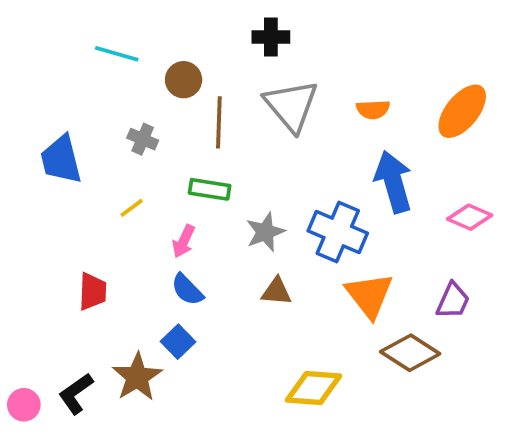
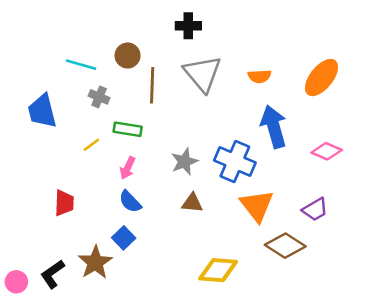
cyan line: (117, 54) -> (81, 65), moved
green rectangle: (210, 189) -> (128, 129), moved
purple trapezoid: (453, 301) -> (315, 209), turned 36

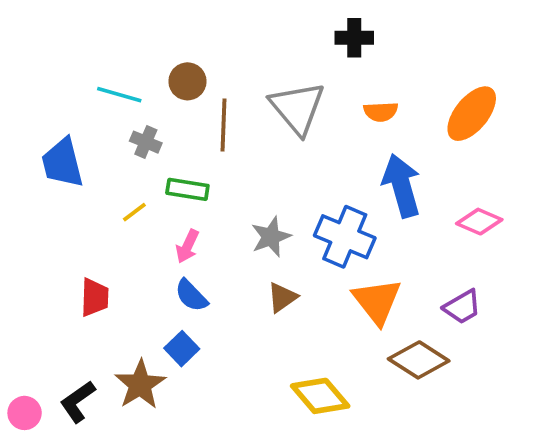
black cross: (188, 26) -> (354, 38), moved
brown triangle: (192, 203) -> (282, 297), turned -40
yellow diamond: (218, 270) -> (320, 396), turned 45

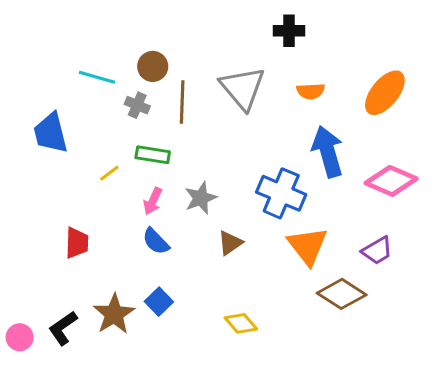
gray cross: (146, 142) -> (137, 105), moved
pink diamond: (479, 222) -> (391, 181), size x1.4
gray star: (271, 237) -> (201, 198), moved
blue square: (182, 349) -> (159, 302), moved
yellow diamond: (320, 396) -> (241, 323), moved, size x0.7

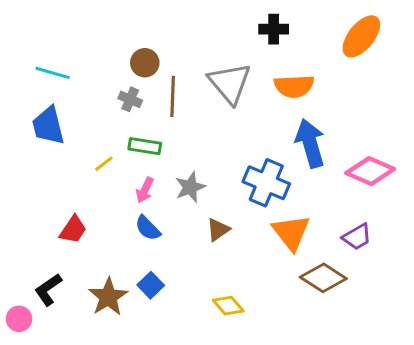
cyan line: (97, 77) -> (53, 73), moved
orange semicircle: (311, 91) -> (294, 86), size x1.5
orange ellipse: (385, 93) -> (361, 36), moved
red trapezoid: (77, 243) -> (73, 230), turned 32
black L-shape: (63, 328) -> (48, 290), moved

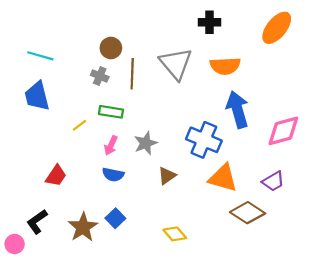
pink diamond: (370, 171) -> (283, 131), turned -39
blue semicircle: (148, 228) -> (113, 175), turned -35
orange triangle: (291, 232) -> (223, 178), turned -36

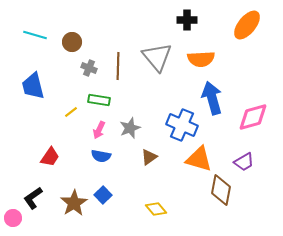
brown circle: (111, 48) -> (72, 42), moved
cyan line: (40, 56) -> (35, 35), moved
brown diamond: (248, 213) -> (221, 190), turned 68

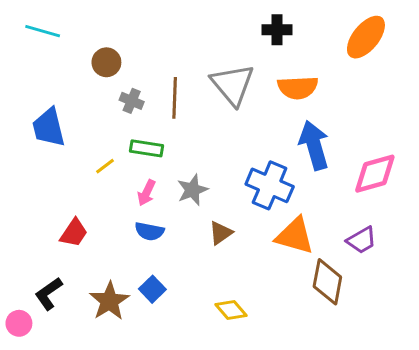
cyan line: (35, 35) -> (43, 31), moved

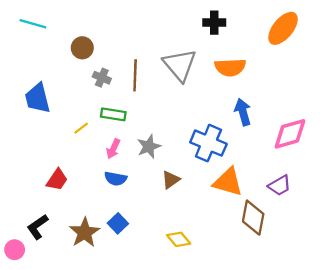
blue arrow: (314, 145) -> (243, 112), size x0.7

